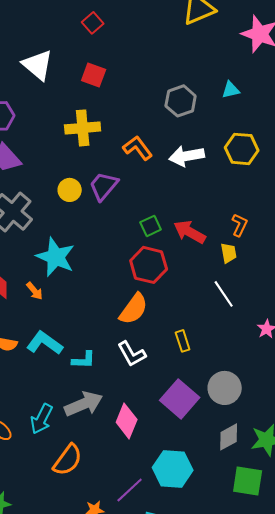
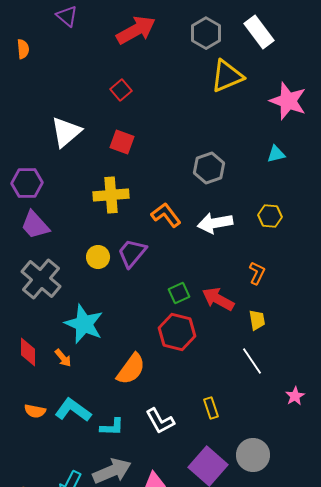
white triangle: (38, 65) -> (66, 132), turned 40
cyan triangle: (231, 90) -> (276, 154), moved
yellow hexagon: (242, 149) -> (270, 216), size x0.7
orange L-shape: (240, 225) -> (257, 273), moved
orange semicircle: (134, 309) -> (131, 369), moved

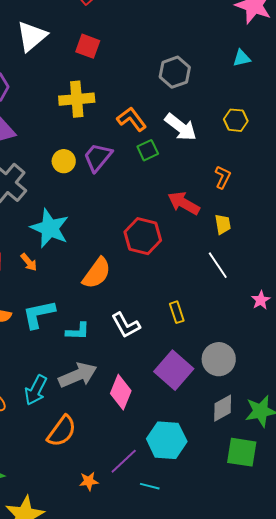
white arrow: (215, 223) -> (181, 127), turned -132
green square: (179, 293) -> (148, 150), moved
cyan L-shape: (73, 410) -> (39, 314), turned -48

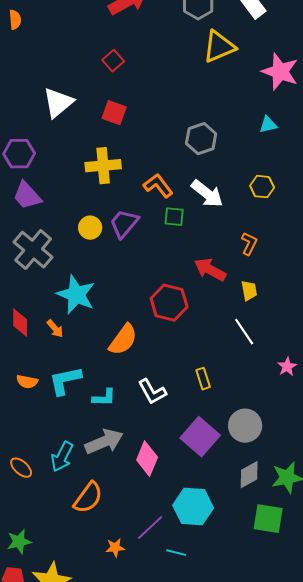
green square: (148, 150) -> (174, 217), turned 30

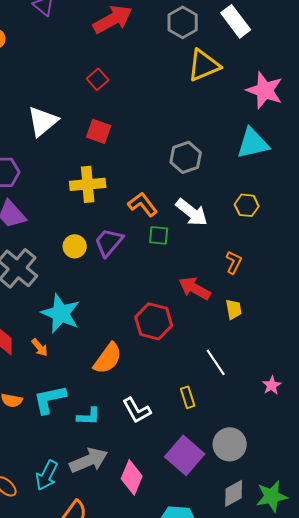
cyan triangle: (268, 125) -> (253, 143), size x1.8
white line: (244, 332) -> (216, 362), moved

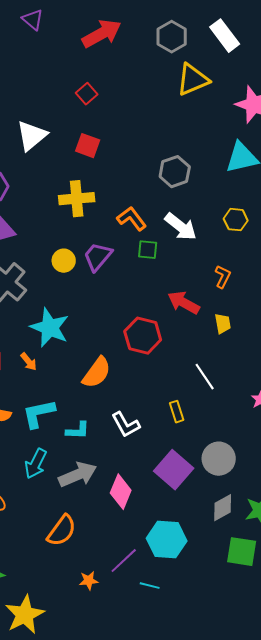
cyan arrow: (47, 475) -> (36, 464), moved

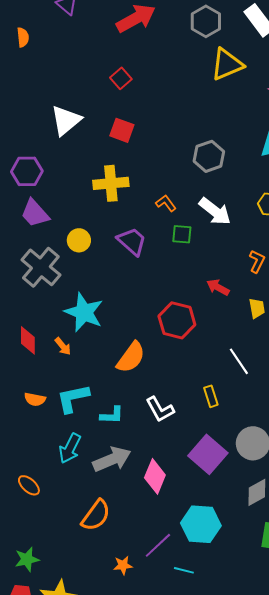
orange L-shape: (132, 219) -> (166, 203), size x0.7
purple trapezoid: (98, 257) -> (132, 241), turned 92
yellow circle: (64, 261) -> (79, 240), moved
red arrow: (184, 303) -> (218, 287), size x0.7

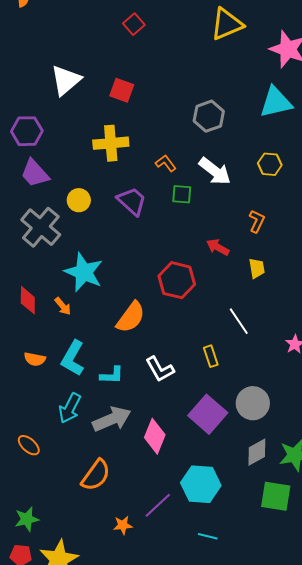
red square: (121, 78) -> (134, 24), moved
cyan L-shape: (73, 398) -> (73, 358), turned -48
cyan line: (184, 570) -> (208, 536), moved

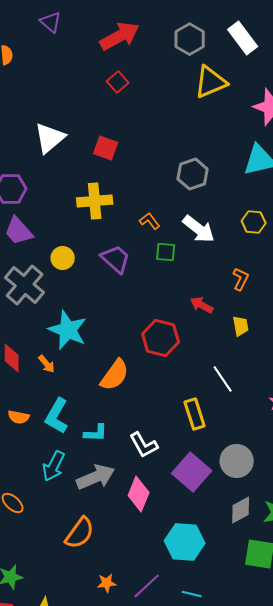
yellow rectangle: (211, 356) -> (195, 414), size x1.4
white L-shape: (160, 369) -> (144, 445), moved
purple line: (158, 505) -> (147, 586), moved

